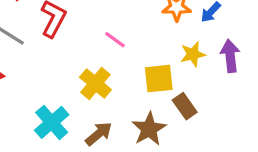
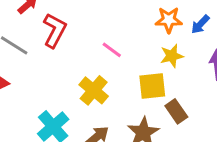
yellow star: (193, 54) -> (172, 56), moved

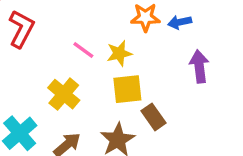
blue arrow: (200, 24) -> (180, 22), turned 35
yellow star: (172, 56) -> (119, 53), moved

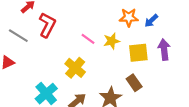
blue arrow: (180, 22) -> (151, 21), turned -32
yellow square: (127, 89) -> (138, 53), moved

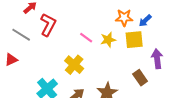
purple arrow: (164, 50) -> (157, 59), moved
yellow square: (138, 53) -> (134, 40), moved
brown rectangle: (134, 83) -> (140, 78), moved

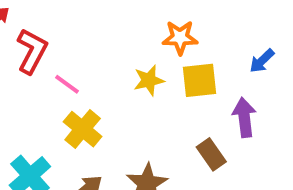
blue arrow: (145, 21) -> (262, 61), moved
pink line: (86, 38) -> (67, 84), moved

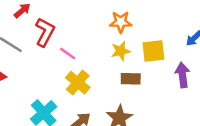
orange star: (180, 37) -> (121, 22), moved
brown rectangle: (211, 154) -> (131, 79), moved, turned -54

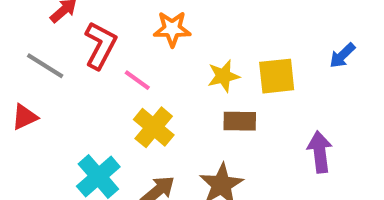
orange star: (121, 22) -> (172, 29), moved
purple arrow: (182, 75) -> (320, 152), moved

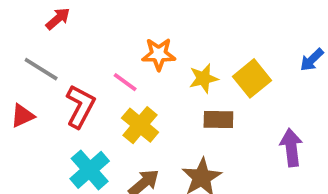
orange star: (172, 29) -> (159, 54), moved
red L-shape: (100, 45) -> (80, 106), moved
yellow square: (277, 76) -> (252, 78), turned -33

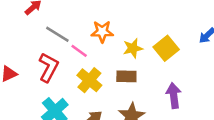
gray line: (41, 69) -> (57, 34), moved
brown rectangle: (218, 119) -> (126, 76), moved
purple arrow: (291, 147) -> (174, 96), moved

